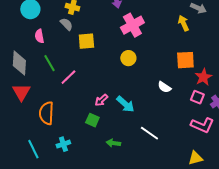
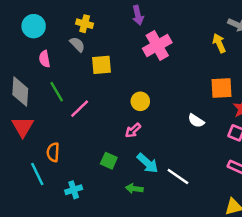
yellow circle: (128, 58) -> (140, 101), moved
pink arrow: (101, 100) -> (133, 130), moved
cyan arrow: (125, 104) -> (148, 163), moved
orange semicircle: (46, 113) -> (53, 152), size x0.7
cyan line: (33, 149) -> (37, 174), moved

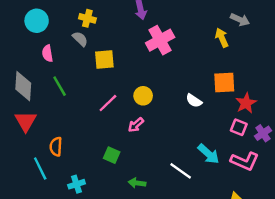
pink line: (80, 109) -> (108, 103), moved
white semicircle: (196, 121) -> (194, 101), moved
cyan arrow: (148, 163) -> (208, 154), moved

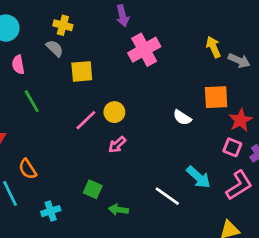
gray arrow: (240, 20) -> (239, 61), moved
yellow circle: (143, 96) -> (114, 112), moved
orange semicircle: (56, 147) -> (28, 169), turned -36
green square: (112, 155) -> (93, 189), moved
pink L-shape: (245, 161) -> (239, 185), turned -56

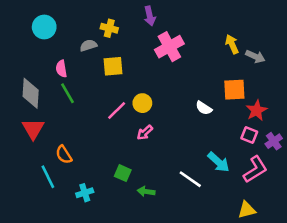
yellow cross: (63, 25) -> (109, 28), moved
gray semicircle: (55, 48) -> (88, 45), turned -63
pink semicircle: (18, 65) -> (61, 69), moved

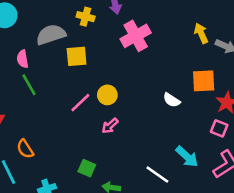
yellow cross: (109, 28) -> (86, 17), moved
gray semicircle: (88, 45) -> (51, 35), size x1.6

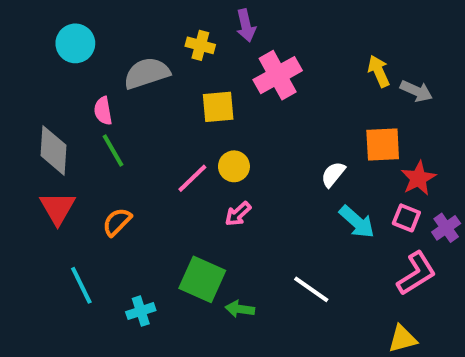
yellow square: (77, 56) -> (218, 107), moved
white semicircle: (172, 100) -> (333, 174), turned 96
orange semicircle: (25, 149) -> (117, 222), moved, turned 78
cyan arrow: (187, 157) -> (357, 222), moved
green square: (87, 168) -> (202, 279), size x1.6

